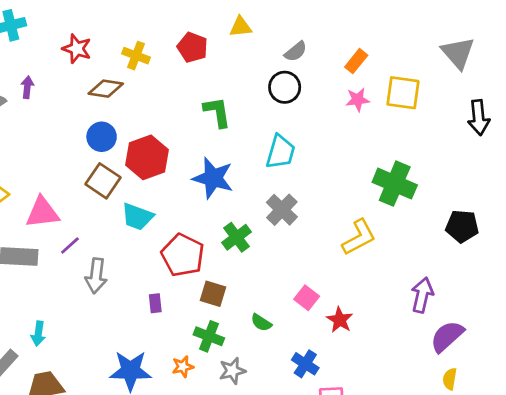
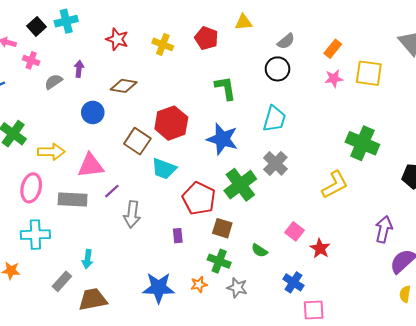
brown diamond: (106, 89) -> (124, 86), moved
blue circle: (102, 137) -> (93, 112), moved
green cross: (236, 237) -> (240, 185), size x1.4
gray star: (232, 371) -> (237, 288), turned 30

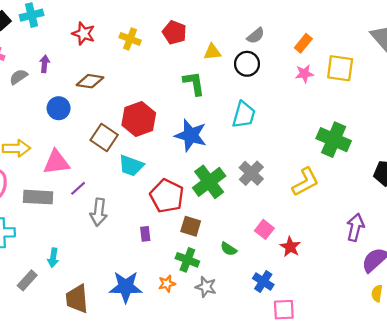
yellow triangle: (244, 22) -> (212, 52), moved
gray cross: (275, 163) -> (251, 173), moved
brown trapezoid: (93, 299) -> (77, 299), moved, turned -84

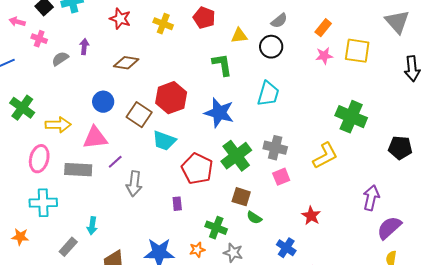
blue circle: (59, 108) -> (103, 102), moved
gray cross: (251, 173) -> (275, 148), turned -30
brown square: (191, 226) -> (241, 197), moved
pink square: (264, 229) -> (281, 177), moved, turned 30

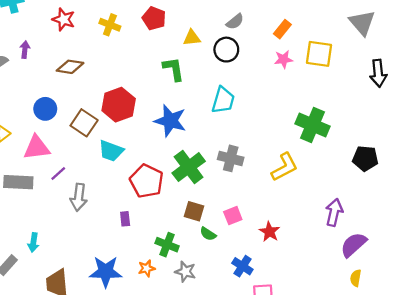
pink square: (281, 177) -> (233, 216), moved

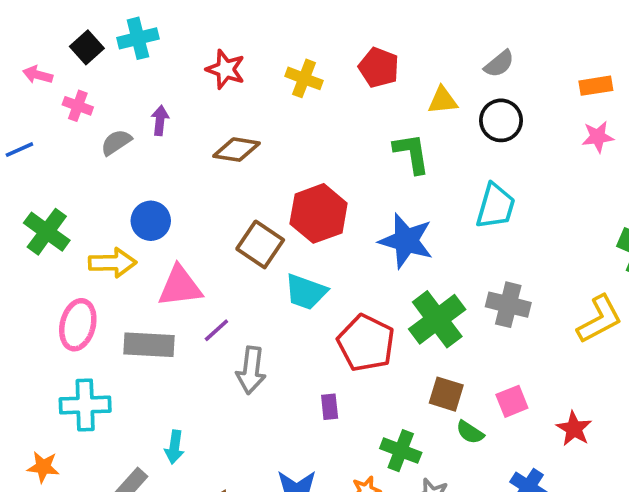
gray semicircle: (235, 22) -> (499, 64), moved
orange rectangle: (282, 29) -> (596, 86), turned 42
blue circle: (45, 109) -> (151, 221), moved

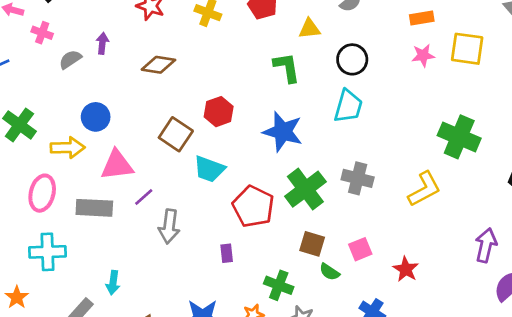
black circle: (501, 120) -> (352, 59), moved
red hexagon: (319, 213) -> (219, 112), size x0.7
orange star: (43, 467) -> (17, 297), turned 30

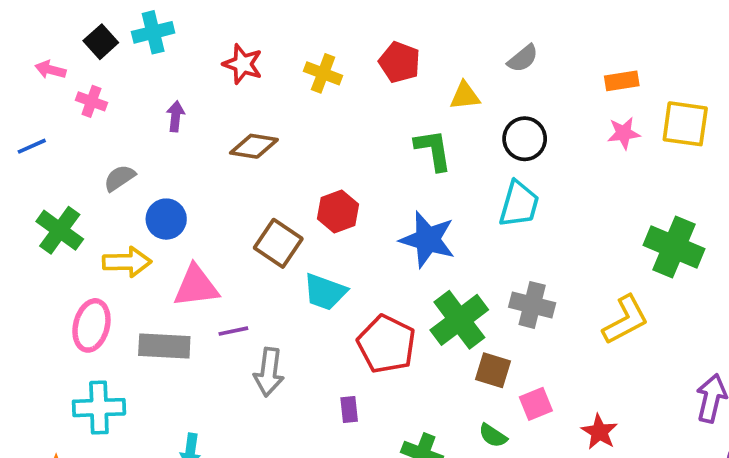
gray semicircle: (70, 59) -> (119, 178), moved
purple line: (144, 197) -> (233, 331), turned 30
brown square: (312, 244) -> (493, 370), moved

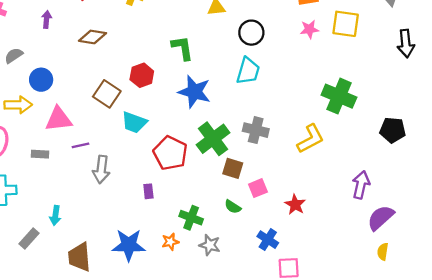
green L-shape: (433, 150) -> (182, 48), moved
gray rectangle: (164, 346) -> (40, 154), size x0.6

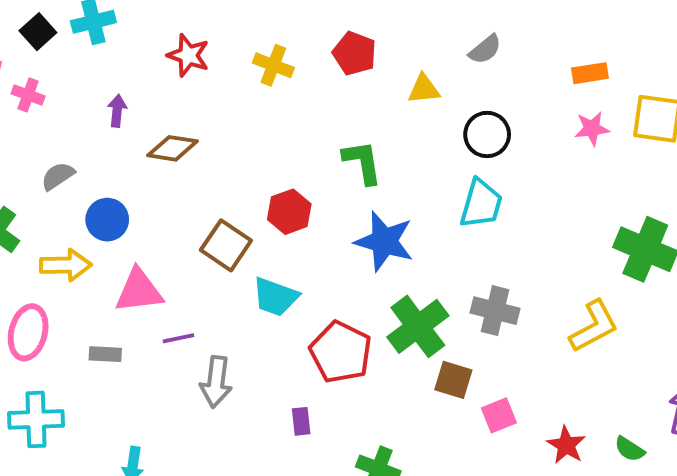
brown diamond: (93, 37) -> (173, 148), moved
green semicircle: (233, 207) -> (630, 449), moved

